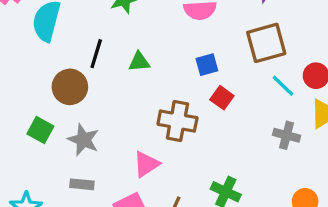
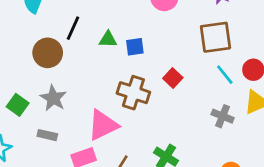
blue square: (207, 65) -> (135, 47), moved
green square: (40, 130) -> (18, 105), moved
pink triangle: (146, 164) -> (103, 125), size x1.4

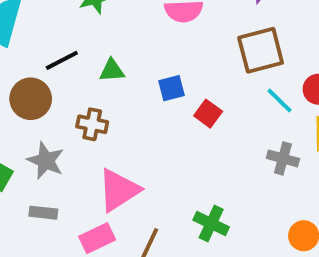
black line: (73, 28) -> (62, 60), turned 45
blue square: (135, 47) -> (172, 88), moved
brown cross: (133, 93) -> (92, 124), moved, size x0.7

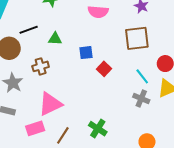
cyan line: (280, 101) -> (142, 76), moved
brown cross: (92, 124) -> (41, 66), turned -35

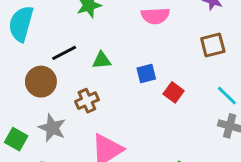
brown square: (137, 38) -> (213, 45), size x0.7

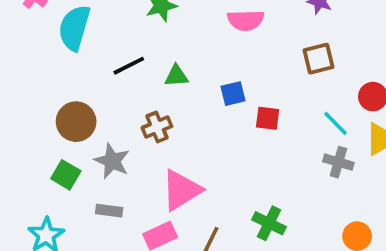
brown circle: (41, 82) -> (76, 122), moved
red square: (174, 92) -> (268, 118), turned -30

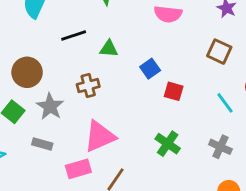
brown square: (318, 59) -> (219, 52), turned 30
blue square: (233, 94) -> (150, 69), turned -30
gray cross: (338, 162) -> (220, 147), moved
green cross: (269, 223) -> (168, 144), moved

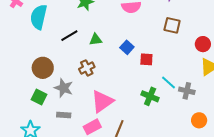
cyan line: (225, 103) -> (168, 83), moved

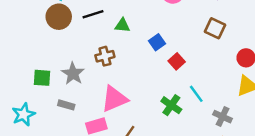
red square: (146, 59) -> (177, 61), turned 32
brown circle: (43, 68) -> (59, 17), moved
gray cross: (187, 91) -> (222, 117), moved
green square: (39, 97) -> (42, 78), turned -35

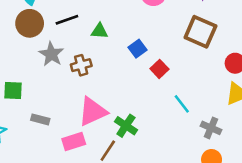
brown square: (215, 28) -> (200, 32), size x1.4
gray star: (73, 74) -> (51, 54), moved
green cross: (171, 105) -> (126, 126), moved

